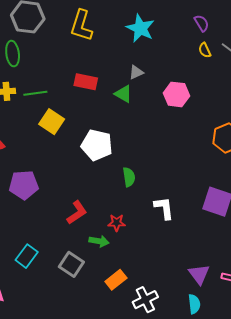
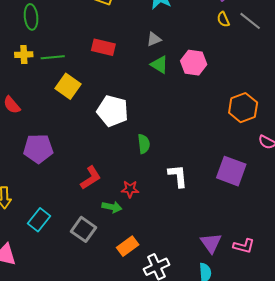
green triangle: (123, 94) -> (159, 65), moved

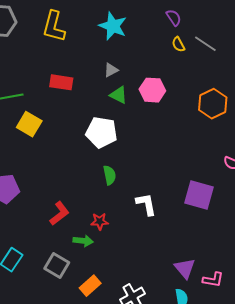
orange hexagon: (243, 108) -> (213, 104), moved
white pentagon: (113, 111) -> (101, 132), moved
orange rectangle: (128, 246) -> (90, 286), moved
pink L-shape: (244, 246) -> (213, 280), moved

